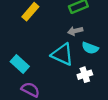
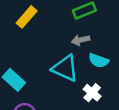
white cross: (85, 75) -> (92, 93), turned -32

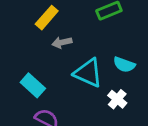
gray arrow: (81, 40) -> (62, 42), moved

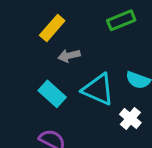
cyan rectangle: (33, 85) -> (52, 94), moved

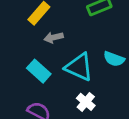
white cross: (130, 118) -> (86, 102), moved

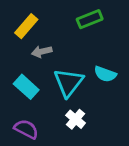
cyan triangle: (79, 67) -> (69, 83), turned 44

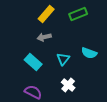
yellow rectangle: (26, 26) -> (46, 14), moved
cyan triangle: (69, 83) -> (63, 59), size x0.6

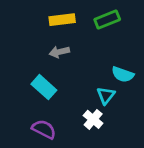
yellow rectangle: (46, 14) -> (62, 20), turned 42
cyan triangle: (63, 59) -> (106, 95), moved

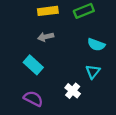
cyan semicircle: (123, 74) -> (96, 45), moved
cyan triangle: (106, 95) -> (93, 72), moved

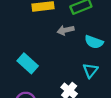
gray arrow: (46, 37) -> (66, 30), moved

